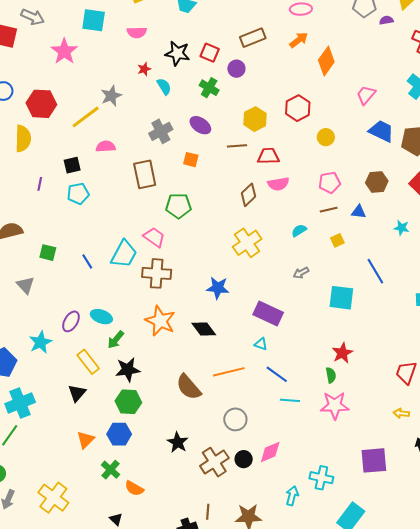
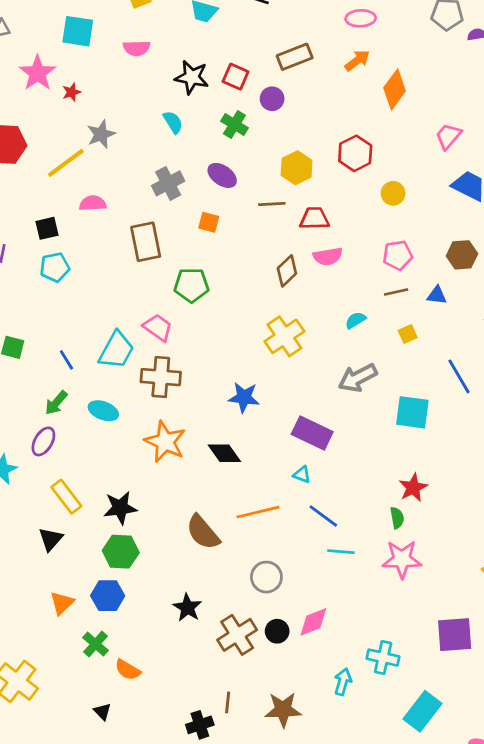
red star: (144, 69) -> (72, 92), moved
gray arrow: (301, 273) -> (358, 378), size x1.8
cyan ellipse: (101, 317) -> (103, 411), moved
green arrow: (116, 340) -> (56, 403), moved

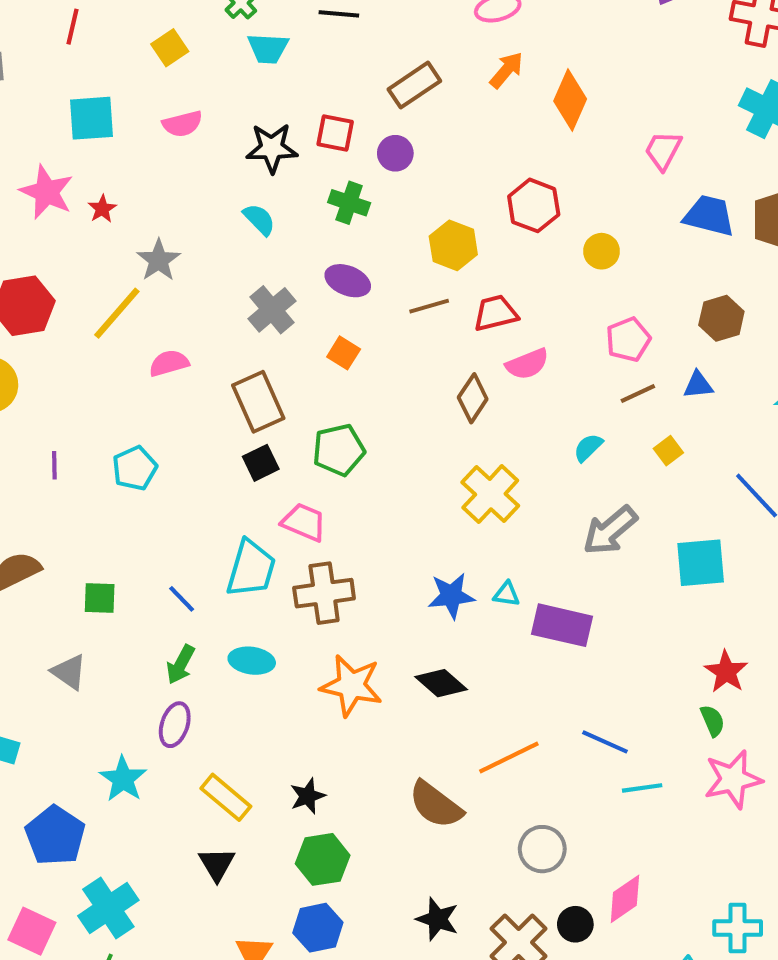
orange square: (209, 222) -> (344, 353), turned 30
black square: (47, 228) -> (261, 463), moved
cyan triangle: (302, 475) -> (506, 594), moved
black star: (120, 508) -> (308, 796), size x0.7

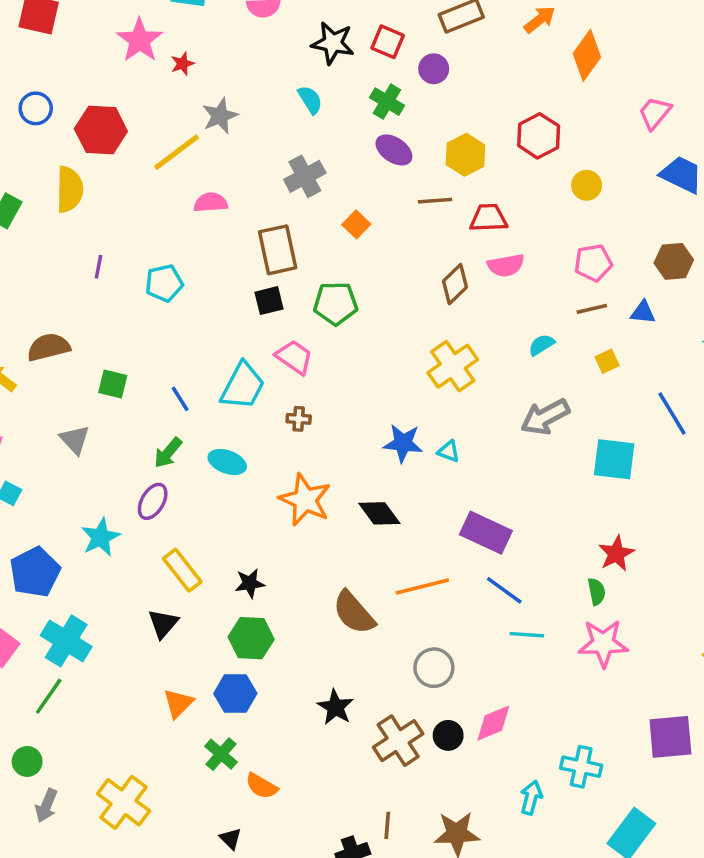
purple ellipse: (348, 281) -> (394, 150), moved
brown cross: (324, 593) -> (299, 419), size x0.5
purple rectangle: (562, 625) -> (486, 533), moved
cyan cross: (108, 908) -> (66, 641), turned -36

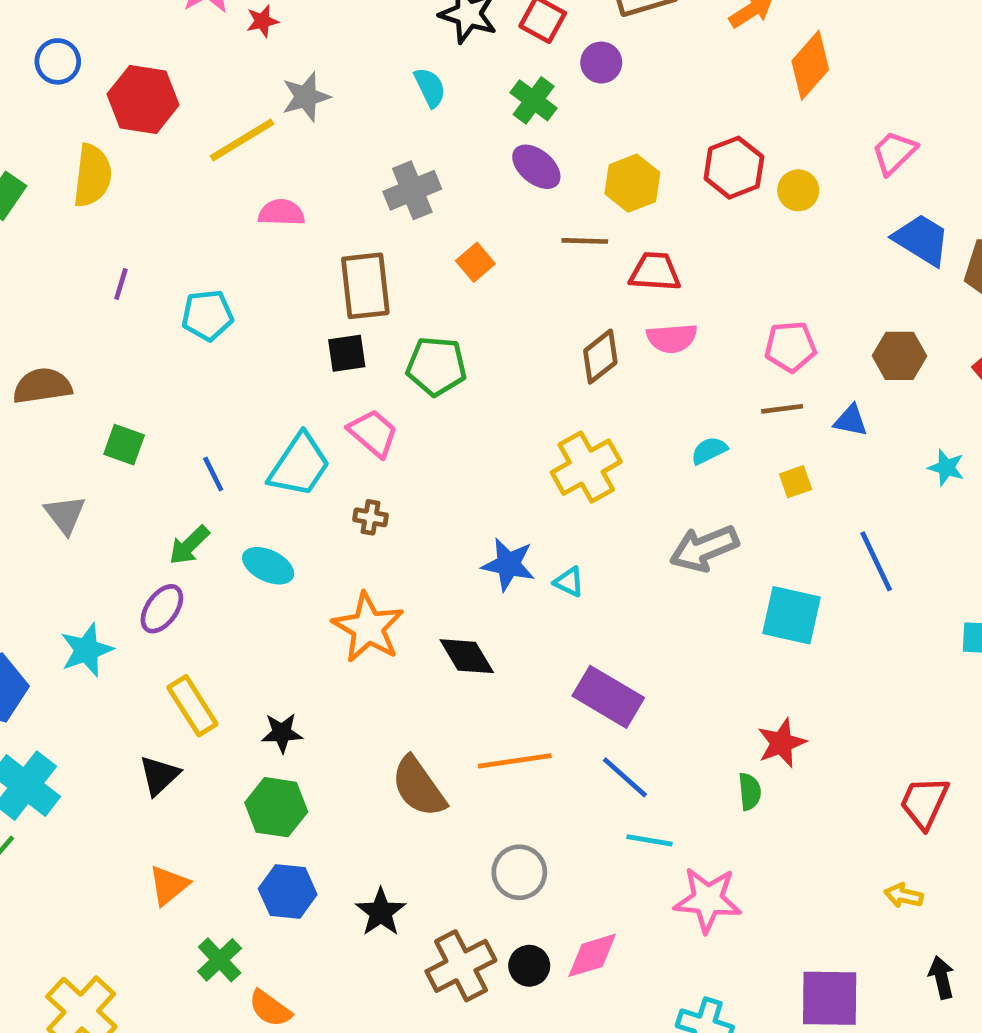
yellow circle: (587, 185) -> (798, 190), moved
pink star: (603, 643) -> (708, 900), moved
blue hexagon: (235, 694) -> (288, 892), moved

